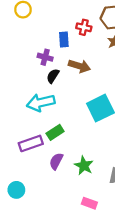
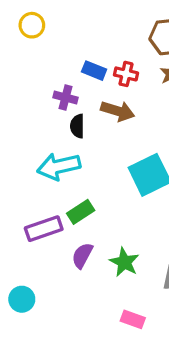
red cross: (84, 27) -> (126, 74), moved
blue rectangle: (64, 39) -> (94, 71), turned -64
black semicircle: (53, 76) -> (77, 126), turned -32

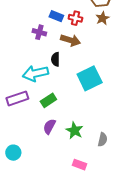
black semicircle: (77, 126) -> (55, 59), moved
purple rectangle: (44, 229) -> (17, 98), moved

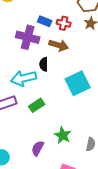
purple cross: (39, 32) -> (28, 37), size x1.6
purple semicircle: (49, 126) -> (38, 148), moved

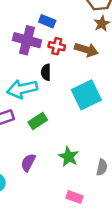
red cross: (64, 23) -> (57, 46), moved
brown arrow: (59, 45) -> (86, 50), moved
purple semicircle: (38, 148) -> (28, 163), moved

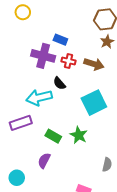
black semicircle: (46, 72) -> (59, 83), turned -40
green rectangle: (38, 121) -> (53, 136), moved, turned 63
green star: (69, 157) -> (79, 135), moved

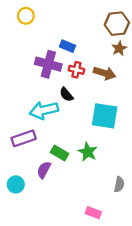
cyan square: (94, 103) -> (105, 116), turned 35
purple semicircle: (44, 160) -> (44, 170), moved
cyan circle: (17, 178) -> (16, 184), moved

